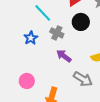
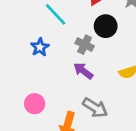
gray cross: (57, 33) -> (85, 45), moved
gray arrow: (83, 79) -> (95, 108), moved

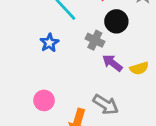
purple arrow: (83, 71) -> (112, 63), moved

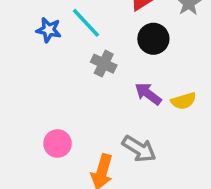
gray cross: (95, 40) -> (104, 64), moved
blue star: (49, 43) -> (49, 30), moved, turned -30

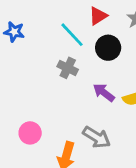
cyan line: (86, 23) -> (72, 35), moved
blue star: (49, 30) -> (14, 32), moved

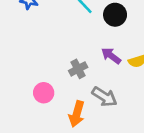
gray cross: (68, 68) -> (78, 69), moved, turned 36

